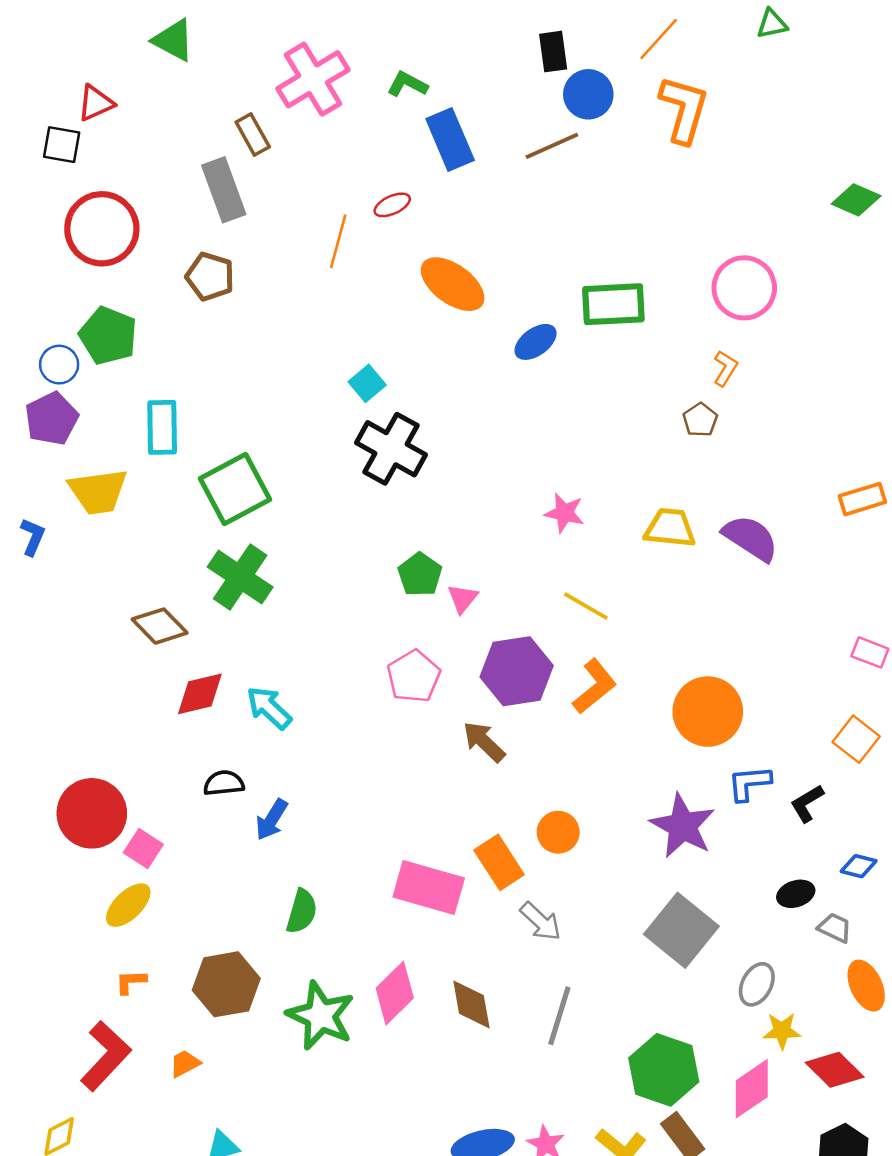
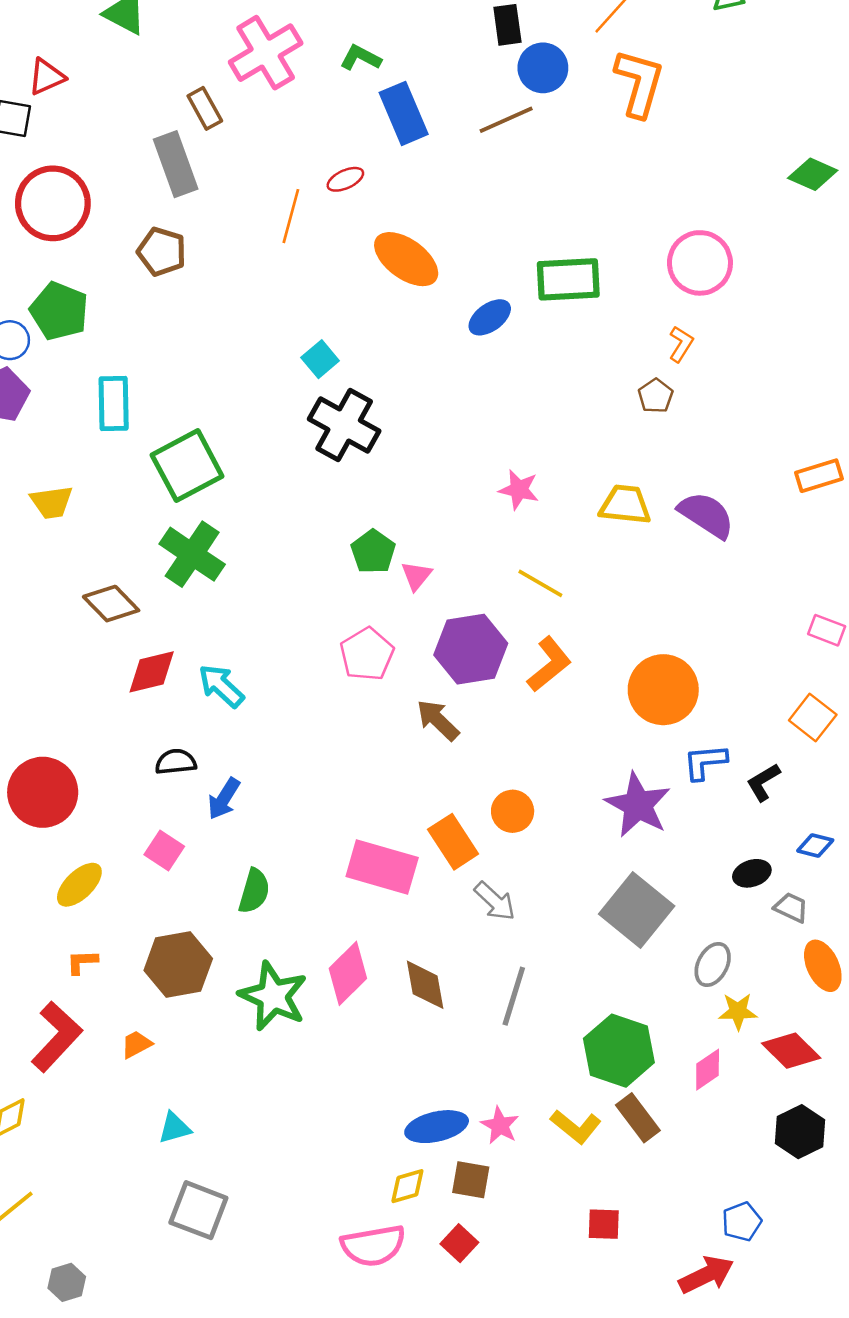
yellow trapezoid: (98, 492) -> (52, 502), moved, size x0.7
pink square: (143, 849) -> (164, 851), moved
pink diamond: (752, 1089) -> (708, 1070), size x0.7

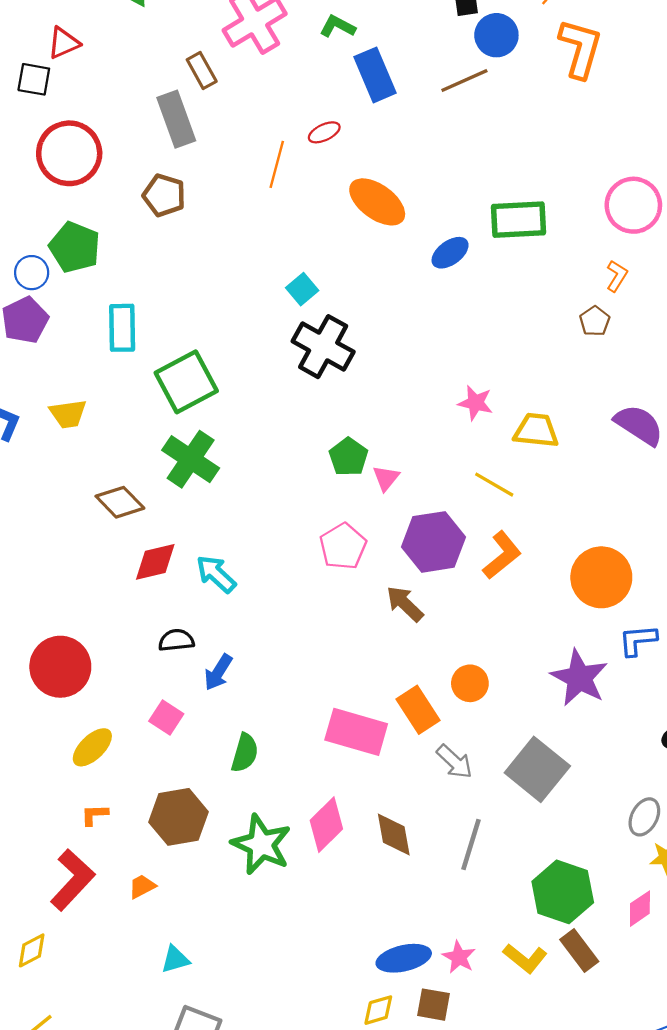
yellow trapezoid: (625, 505) -> (536, 430), moved
gray square: (637, 910) -> (537, 769), moved

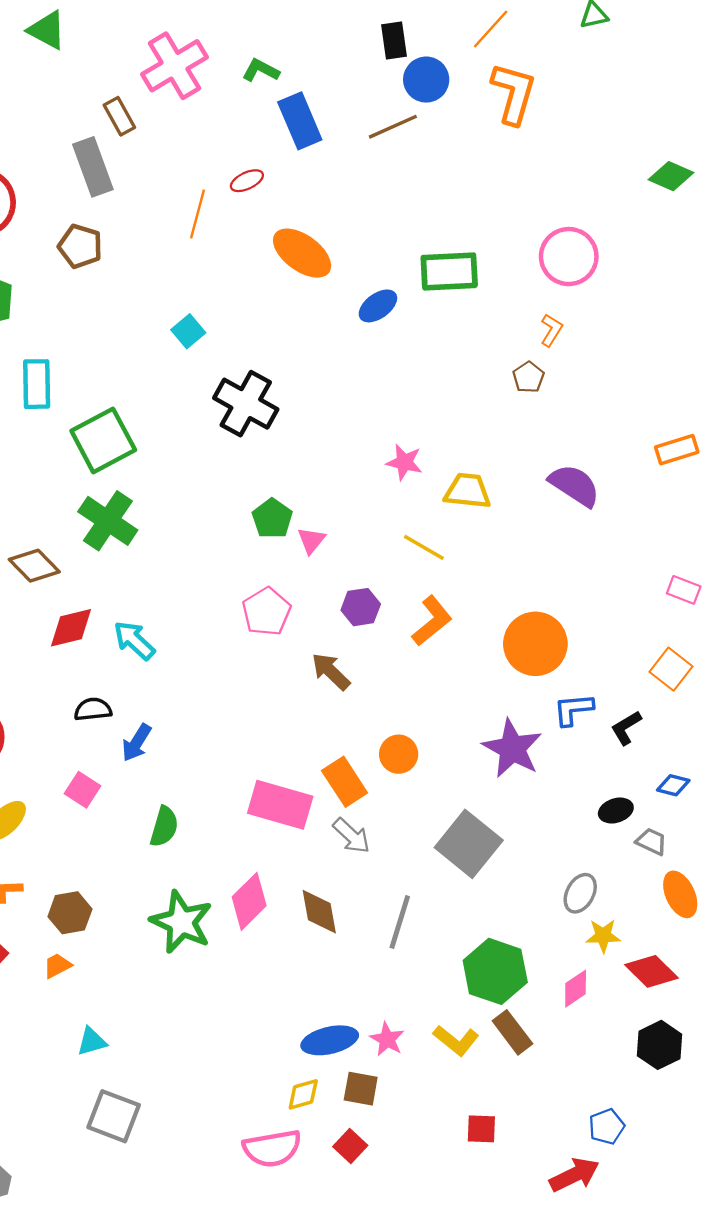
cyan square: (302, 289) -> (188, 331), moved
purple hexagon: (434, 542) -> (361, 607), size x0.6
gray arrow: (454, 762) -> (351, 836), moved
brown hexagon: (178, 817) -> (70, 913), moved, size x0.7

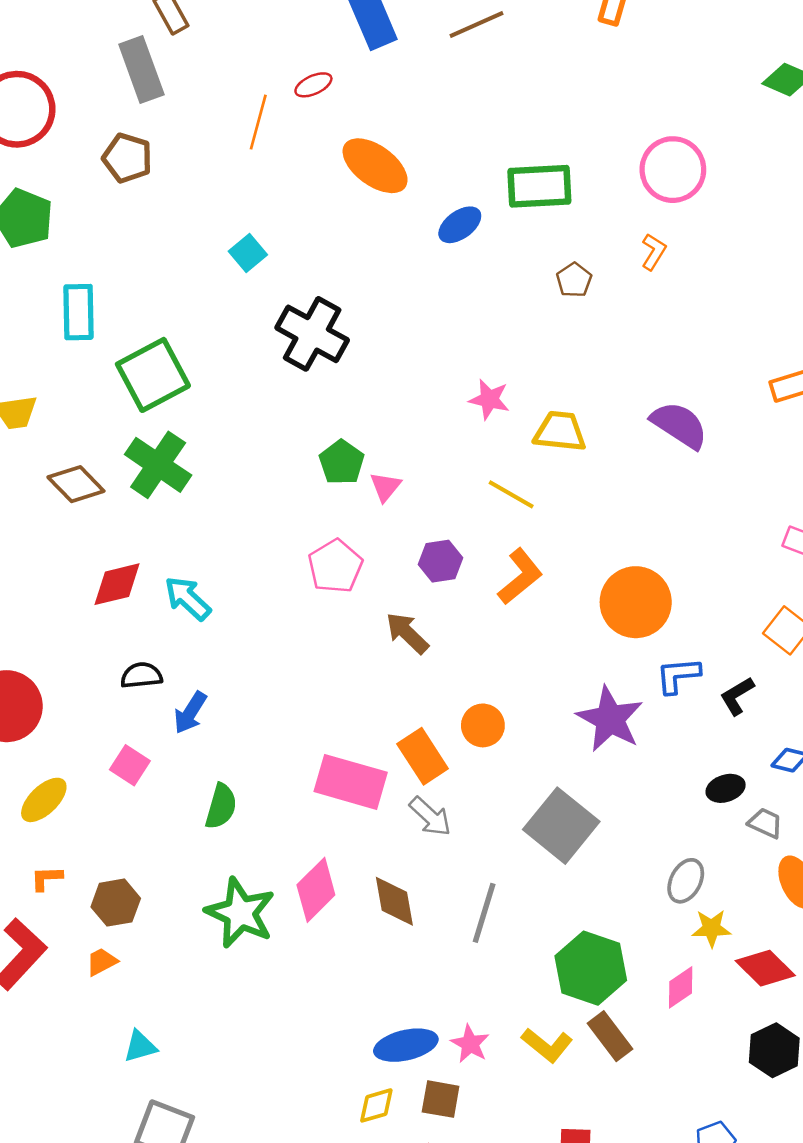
brown pentagon: (528, 377) -> (574, 280), moved
brown diamond: (34, 566) -> (76, 484), moved

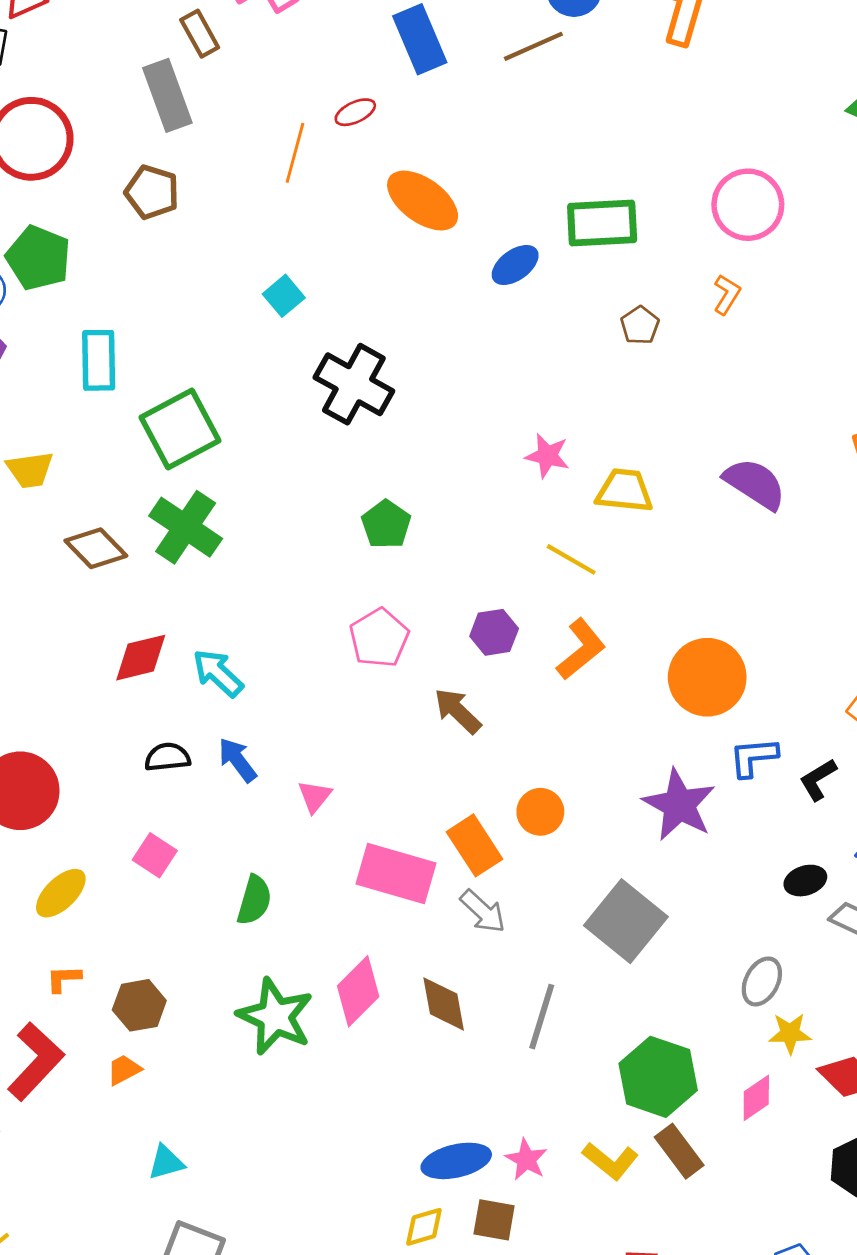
pink triangle: (385, 487) -> (315, 796), moved
blue arrow: (190, 713) -> (237, 760), moved, turned 111

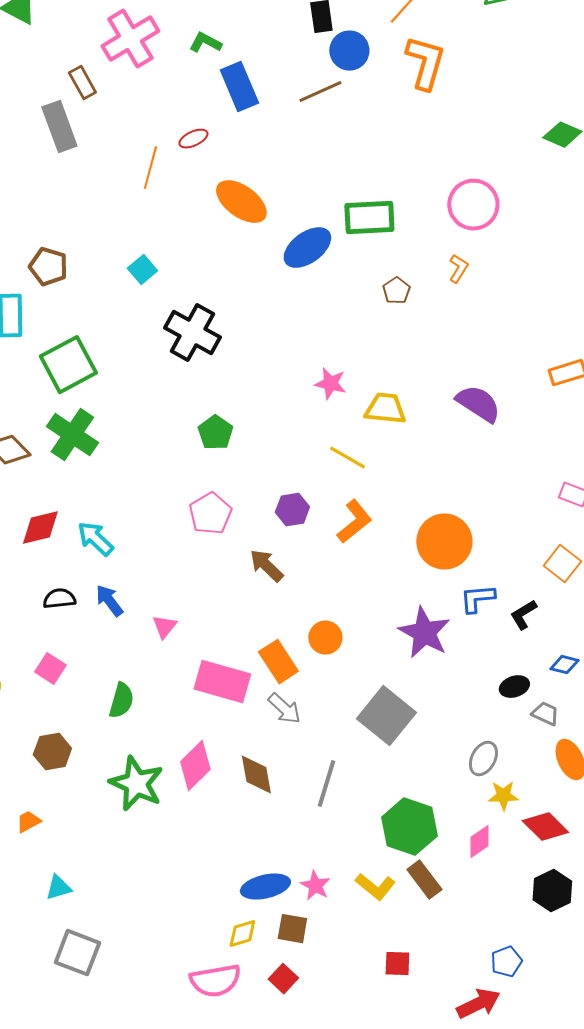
brown pentagon: (152, 192) -> (48, 267), moved
blue ellipse: (515, 265) -> (307, 248), size x1.4
brown hexagon: (139, 1005) -> (52, 752), moved

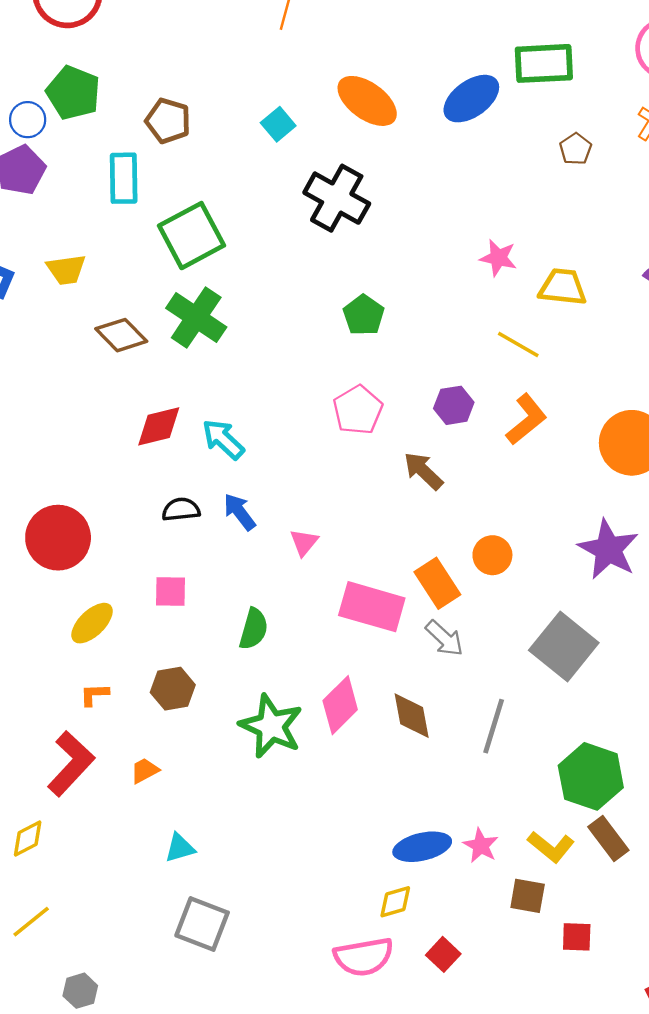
orange ellipse: (241, 202) -> (367, 101), moved
pink square: (50, 669) -> (170, 591), turned -32
brown square: (292, 929) -> (528, 896), moved

